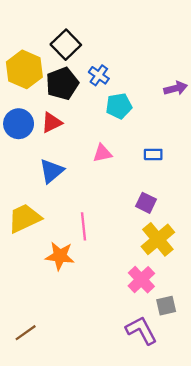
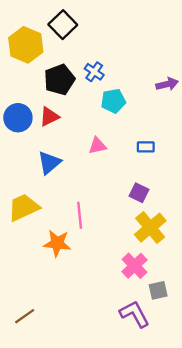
black square: (66, 45) -> (63, 25), moved
yellow hexagon: (24, 69) -> (26, 45), moved

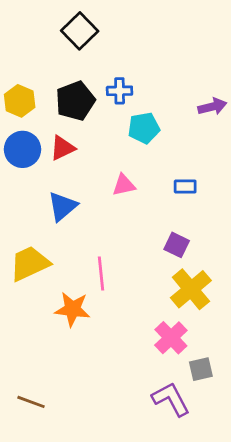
yellow hexagon: (26, 45) -> (20, 101), moved, size x0.7
blue cross: (94, 72) -> (120, 91), turned -36
brown line: (25, 316) -> (31, 402), turned 55

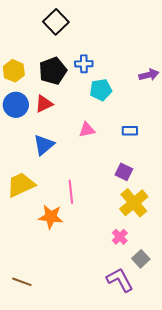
pink cross: (171, 338) -> (120, 237), size x0.7
gray square: (201, 369) -> (141, 259), turned -30

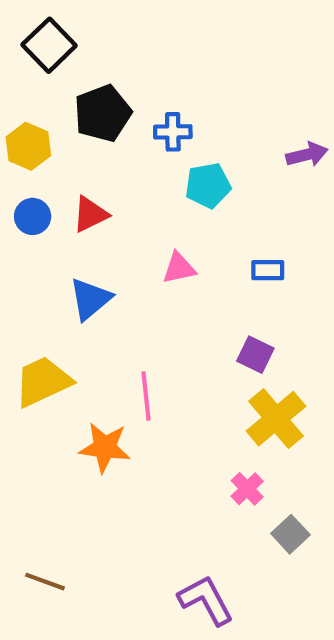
black square: (56, 22) -> (49, 45), moved
black pentagon: (53, 71) -> (103, 113), moved
blue circle: (16, 105) -> (33, 216), size x0.7
purple L-shape: (120, 280) -> (206, 600), moved

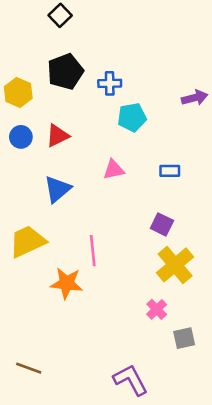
black square: (49, 45) -> (60, 15), moved, size x0.7
gray square: (290, 534) -> (184, 338), turned 30

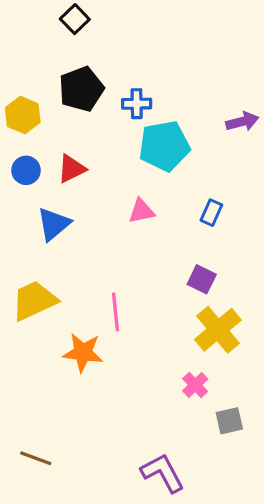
cyan pentagon: (132, 117) -> (164, 146), size x1.4
blue rectangle: (170, 171) -> (211, 213), turned -66
blue triangle: (57, 189) -> (54, 224), moved

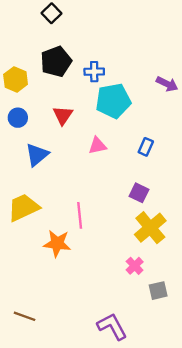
purple arrow: (242, 122) -> (167, 84), turned 40
red triangle: (72, 169) -> (63, 115), moved, turned -30

